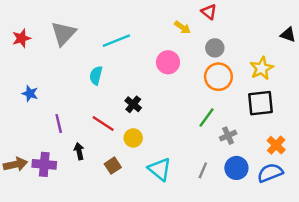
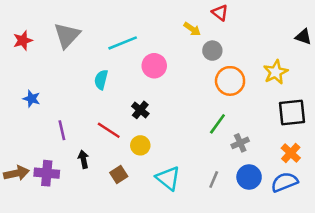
gray circle: (215, 48) -> (212, 51), moved
pink circle: (168, 62) -> (154, 66), moved
black square: (260, 103) -> (292, 113), moved

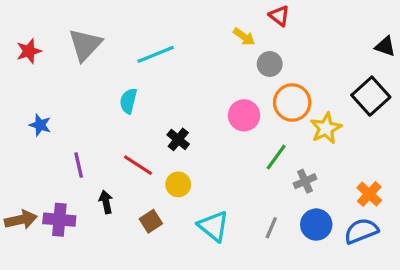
pink circle: (154, 66) -> (244, 115), moved
yellow star: (276, 72) -> (326, 128), moved
black square: (292, 113) -> (371, 96), moved, turned -36

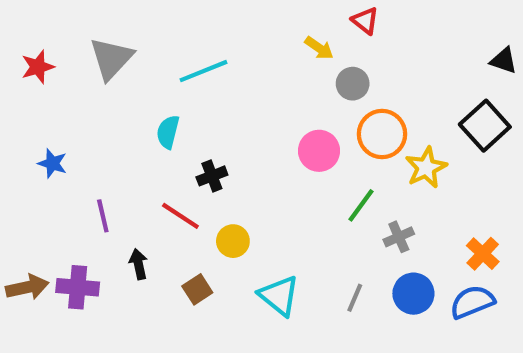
black cross: (178, 139) -> (212, 176), moved, turned 30

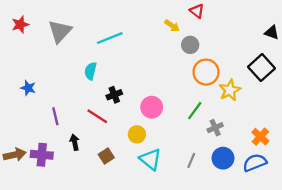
red star: (38, 67) -> (20, 25), moved
pink circle: (319, 151) -> (152, 107), moved
yellow circle: (233, 241) -> (137, 134), moved

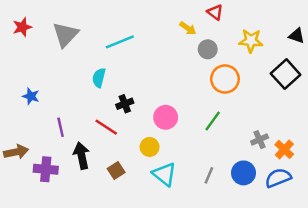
yellow star: (230, 90) -> (251, 41), moved, turned 30
gray cross: (215, 128) -> (260, 140), moved
black arrow: (75, 142) -> (82, 156), size x1.5
brown arrow: (15, 155) -> (16, 152), moved

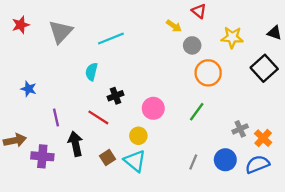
cyan triangle: (164, 174) -> (135, 161), moved

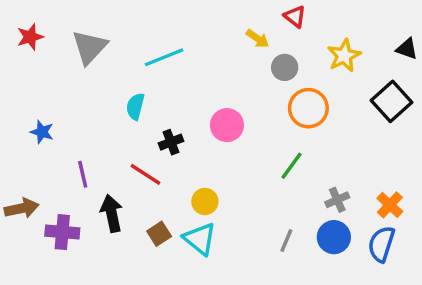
yellow star: (232, 37) -> (344, 56), turned -30
pink circle: (153, 108) -> (227, 125), moved
gray cross: (240, 129) -> (337, 200), moved
blue semicircle: (257, 164) -> (381, 244), turned -50

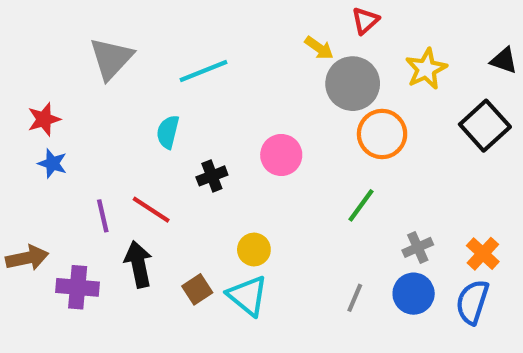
red triangle: (295, 17) -> (365, 21), turned 40
red star: (30, 37) -> (44, 119), moved
gray circle: (285, 67) -> (353, 84), size x1.6
red line: (145, 174) -> (151, 210), moved

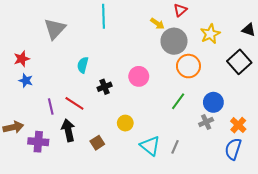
cyan line: (204, 71) -> (104, 16), moved, turned -70
blue circle: (414, 294) -> (213, 102), moved
cyan triangle: (248, 296) -> (150, 146), moved

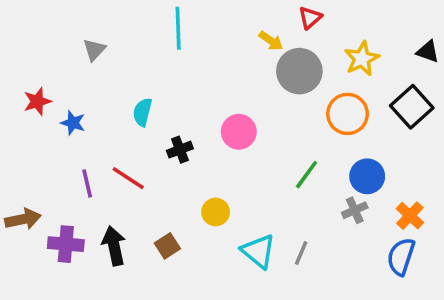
gray triangle: (55, 29) -> (94, 50), size x0.6
orange circle: (188, 66) -> (348, 114), moved
blue star: (26, 81) -> (73, 123), moved
black arrow: (68, 130) -> (114, 246), moved

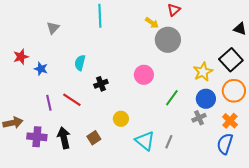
yellow star: (362, 59) -> (203, 72), moved
orange circle: (348, 114) -> (234, 91), moved
pink circle: (239, 132) -> (144, 75), moved

